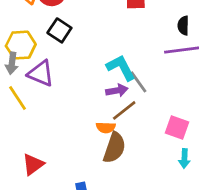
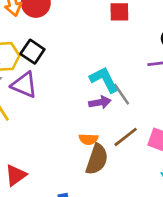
black square: (59, 30) -> (32, 52), moved
brown line: (124, 110) -> (126, 137), moved

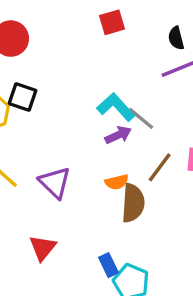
purple triangle: (24, 85) -> (55, 183), moved, turned 36

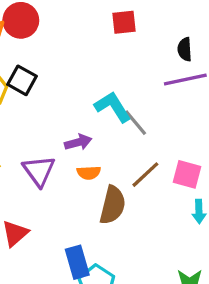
purple arrow: (118, 135) -> (78, 142), moved
orange semicircle: (117, 182) -> (89, 173), moved
blue rectangle: (109, 265) -> (77, 262), size x1.4

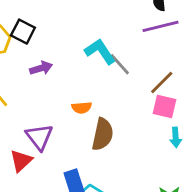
purple arrow: (78, 142) -> (41, 68), moved
purple triangle: (39, 171) -> (39, 137), moved
brown line: (145, 175) -> (162, 83), moved

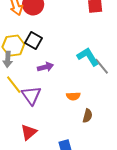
brown semicircle: (103, 134) -> (87, 116), size x0.6
purple triangle: (39, 137) -> (31, 95), moved

